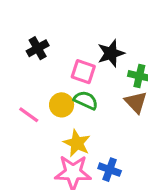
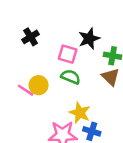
yellow circle: (62, 105) -> (39, 85), moved
yellow star: (77, 143) -> (80, 113), moved

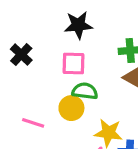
black star: (89, 39) -> (78, 25), moved, turned 30
yellow circle: (39, 85) -> (71, 108), moved

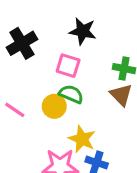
black cross: (21, 55) -> (22, 43), size x1.4

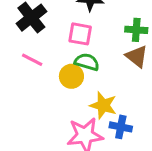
pink line: (15, 110) -> (32, 60), moved

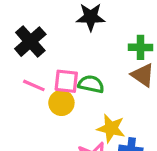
pink square: (80, 34) -> (66, 81), moved
yellow circle: (71, 76) -> (61, 103), moved

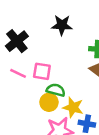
green semicircle: (91, 84) -> (56, 90), moved
yellow circle: (61, 103) -> (49, 102), moved

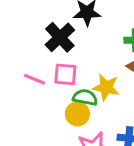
black cross: (17, 41) -> (60, 37), moved
yellow star: (73, 107) -> (106, 87), moved

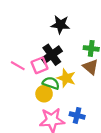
black cross: (60, 37) -> (52, 55), moved
pink square: (65, 74) -> (39, 65), turned -35

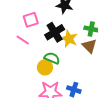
pink square: (39, 65) -> (31, 20), moved
yellow star: (66, 78) -> (69, 39), moved

